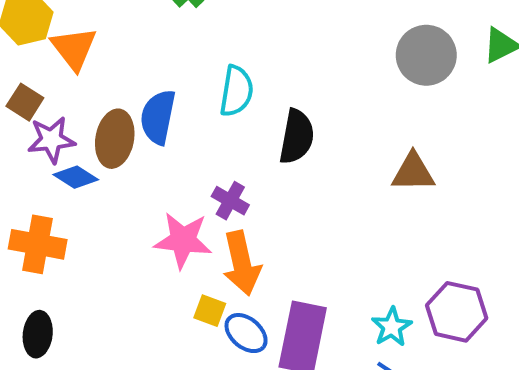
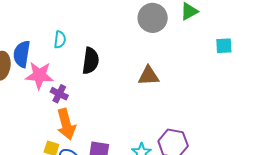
cyan semicircle: (236, 91) -> (60, 40), size x0.7
pink star: (183, 240) -> (39, 75), moved

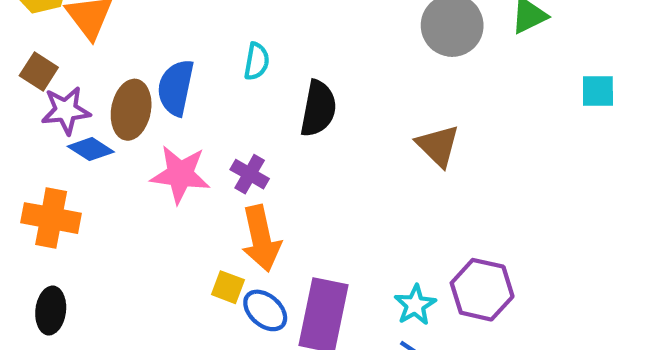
pink star: (39, 75) -> (180, 174), moved
brown triangle: (149, 76) -> (438, 146), turned 45

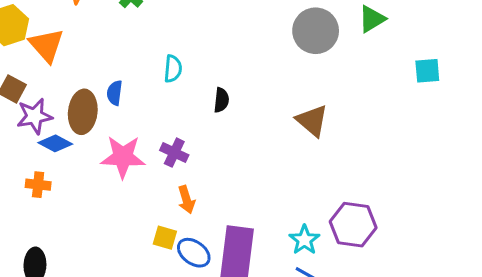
blue semicircle: (176, 88) -> (115, 93), size x0.6
black semicircle: (318, 109) -> (221, 100), size x0.6
orange cross: (51, 218) -> (38, 185), moved, size x0.6
orange arrow: (261, 238) -> (186, 200), size x0.6

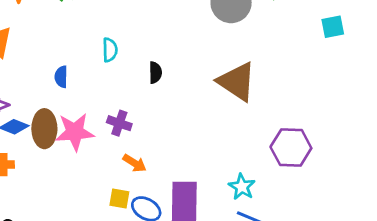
brown ellipse: (83, 112) -> (44, 129), moved
brown triangle: (312, 121) -> (237, 82), size x1.4
orange arrow: (186, 200) -> (135, 163), turned -35
purple hexagon: (353, 225) -> (291, 148), moved

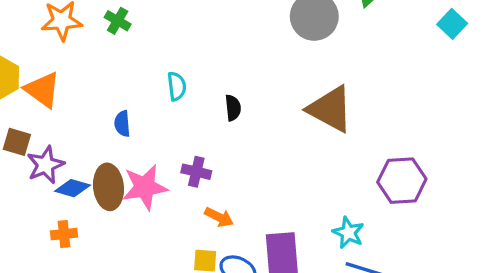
cyan square: (333, 27) -> (452, 24), moved, turned -30

